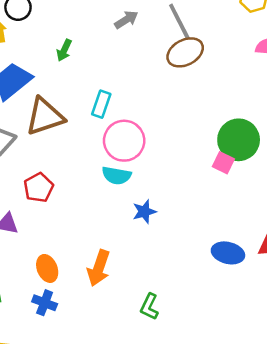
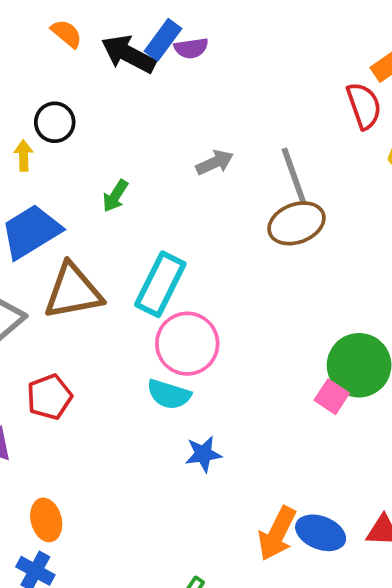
cyan rectangle: (101, 104) -> (160, 284), size x1.5
orange arrow: (99, 268) -> (277, 534), moved

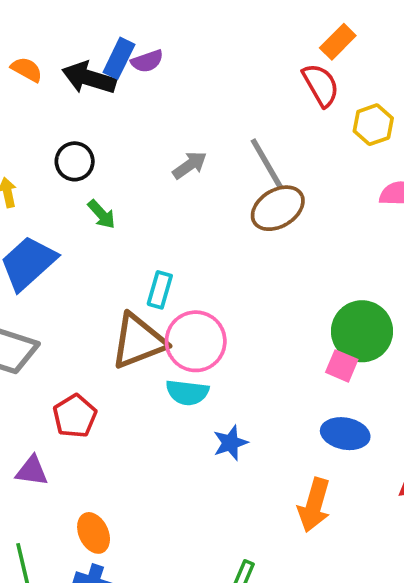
black circle: (55, 122) -> (75, 161), moved
green arrow: (115, 196) -> (102, 214), turned -64
cyan rectangle: (160, 284) -> (160, 290), size x0.6
brown triangle: (73, 291) -> (138, 341), moved
blue ellipse: (321, 533) -> (345, 434), moved

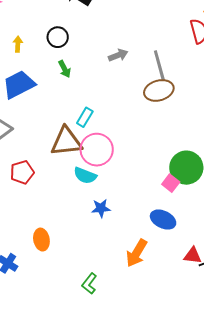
orange ellipse: (94, 533) -> (41, 240), moved

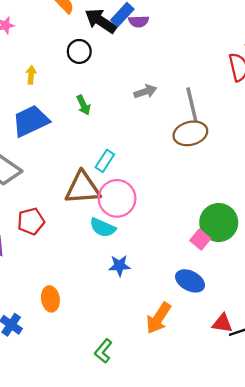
black circle: (58, 37) -> (79, 51), moved

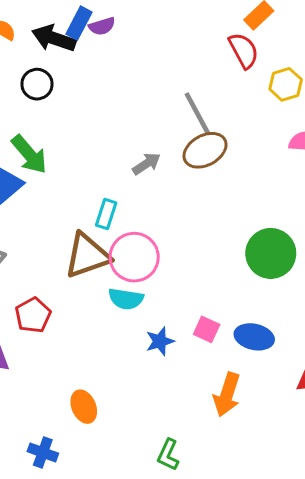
gray arrow: (145, 92) -> (146, 164), moved
green arrow: (84, 105) -> (29, 154), moved, size x1.6
pink square: (200, 240) -> (207, 329), moved

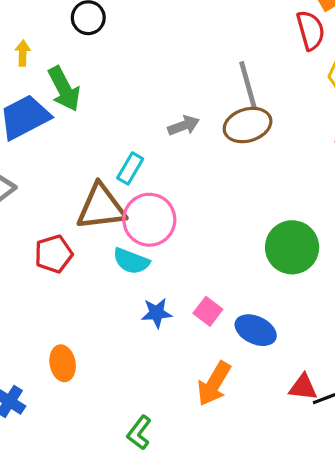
red pentagon: (33, 315) -> (54, 254), moved

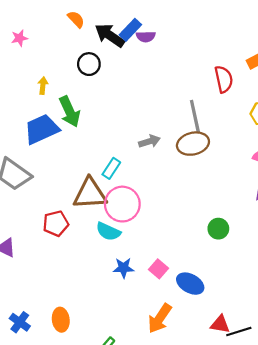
red semicircle: (311, 30) -> (224, 79), moved
green circle: (292, 247) -> (218, 229), size x0.6
orange ellipse: (63, 363) -> (61, 320), moved

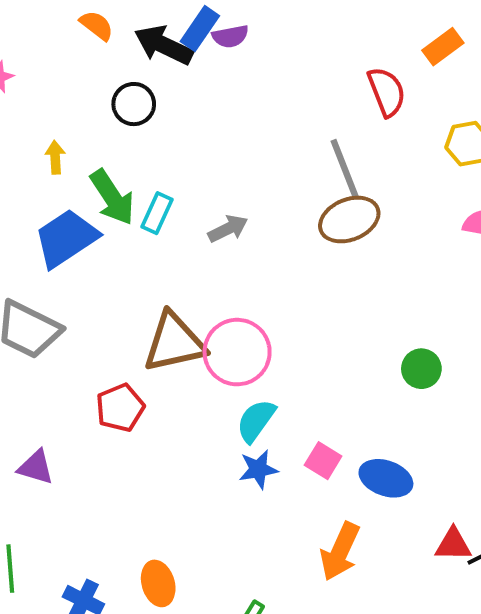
gray arrow: (149, 141) -> (228, 229), moved
cyan rectangle: (111, 168) -> (157, 213), moved
cyan semicircle: (108, 232) -> (256, 421), moved, turned 110

